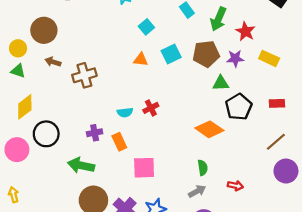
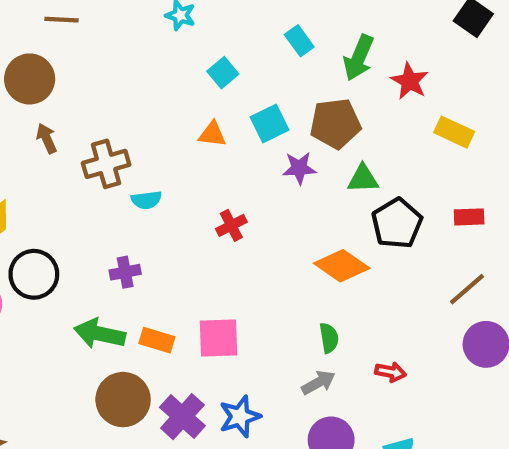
purple star: (235, 58) -> (299, 168), moved
brown arrow: (53, 62) -> (47, 138), turned 49
cyan semicircle: (125, 112) -> (146, 200), moved
orange rectangle: (119, 142) -> (157, 340), moved, turned -48

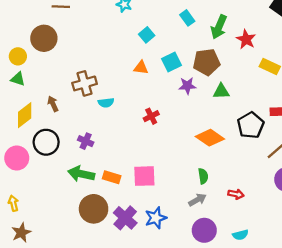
brown arrow: (47, 138) -> (53, 104), moved
black pentagon: (397, 223) -> (251, 125), moved
purple cross: (125, 272) -> (86, 141), moved, turned 35

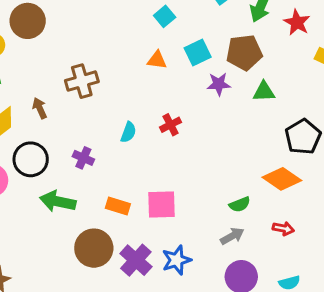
cyan semicircle: (106, 103) -> (128, 132), moved, turned -63
orange diamond: (210, 138) -> (282, 179), moved
green arrow: (81, 174) -> (58, 201), moved
green semicircle: (203, 176) -> (240, 204), turned 77

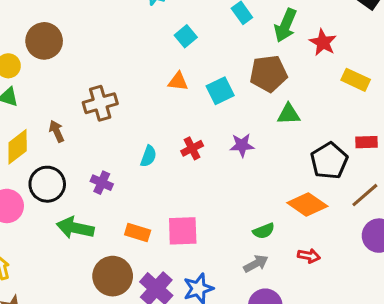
cyan square: (198, 53) -> (220, 91), moved
purple star: (219, 84) -> (242, 145), moved

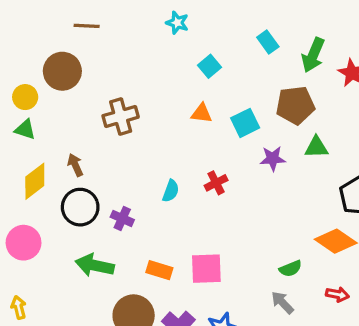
brown cross: (100, 103) -> (121, 116), moved
purple star: (242, 145) -> (273, 159), moved
black circle: (47, 184) -> (80, 207), moved
gray arrow: (256, 264) -> (282, 303), turned -105

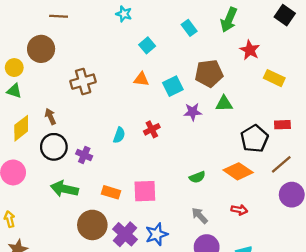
green arrow: (313, 55) -> (229, 20), moved
green semicircle: (290, 269) -> (197, 177), moved

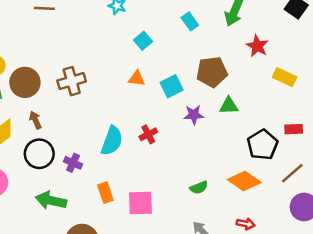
brown circle: (41, 49) -> (25, 82), moved
cyan semicircle: (119, 135) -> (112, 141), size x1.6
orange rectangle: (111, 192) -> (105, 193), moved, turned 54

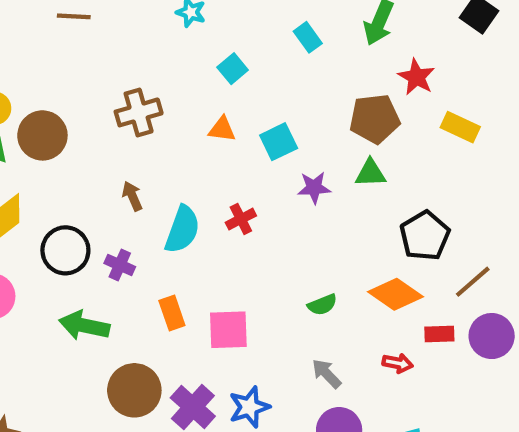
brown pentagon: (212, 72) -> (375, 119), moved
brown cross: (72, 81) -> (139, 112), moved
brown arrow: (35, 120) -> (132, 196), moved
red rectangle: (294, 129) -> (439, 334), moved

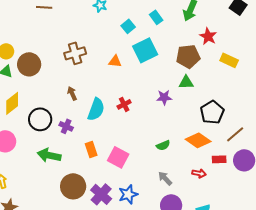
cyan square: (233, 69) -> (128, 26), moved
cyan square: (279, 142) -> (145, 50), moved, size x1.4
purple star: (314, 188) -> (164, 97), moved
pink square: (228, 330) -> (118, 157), turned 30

